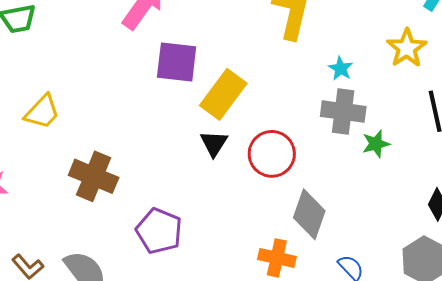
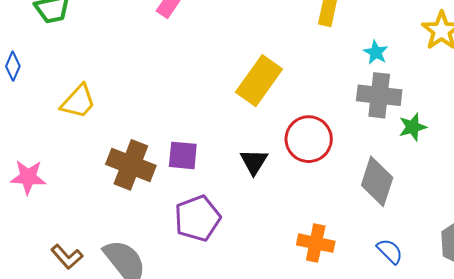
purple square: (177, 62) -> (183, 155), moved, size x0.7
black triangle: (214, 143) -> (254, 162), moved
gray diamond: (309, 214) -> (377, 181), moved
purple pentagon: (159, 231) -> (197, 218), turned 30

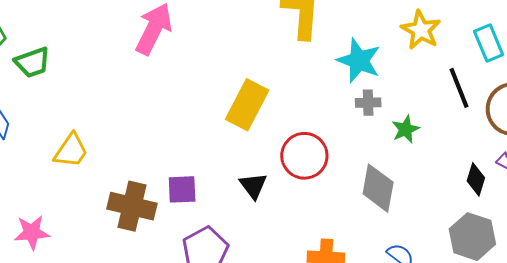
cyan star: (376, 52) -> (359, 61), size x1.8
gray cross: (379, 95) -> (368, 103), size x0.6

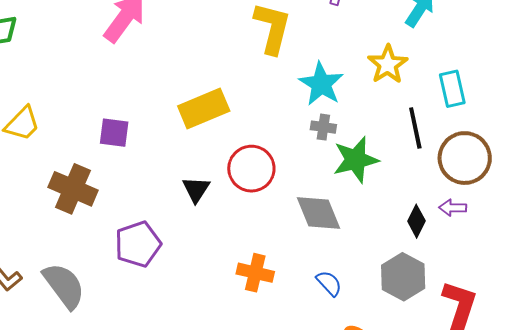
yellow rectangle: (247, 105) -> (204, 109), turned 30
green star: (406, 129) -> (356, 160), size x1.6
gray diamond: (378, 188) -> (319, 213), turned -42
purple square: (182, 189) -> (114, 133), moved

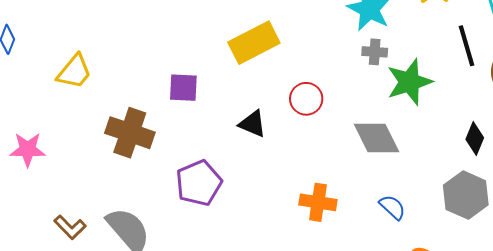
purple square: (114, 133) -> (183, 88), moved
red circle: (251, 169) -> (306, 99), size x0.7
black triangle: (196, 189) -> (253, 124), turned -36

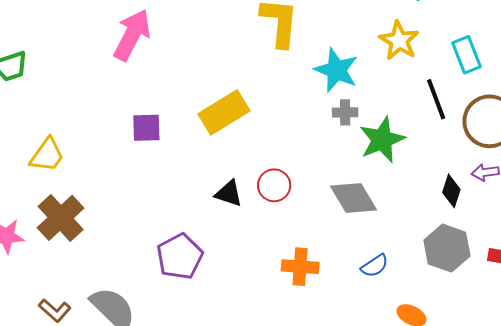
purple square: (183, 88) -> (146, 128), moved
red circle: (306, 99) -> (274, 185), moved
brown cross: (130, 133) -> (61, 218), moved, turned 33
blue semicircle: (392, 207) -> (375, 266), turned 108

